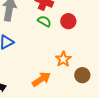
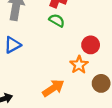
red circle: (68, 21) -> (91, 45), moved

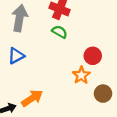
orange arrow: (53, 88) -> (32, 98), moved

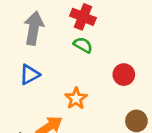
orange star: (81, 75) -> (76, 98), moved

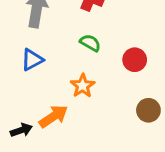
green semicircle: (83, 45) -> (90, 43), moved

